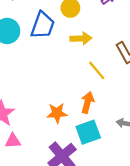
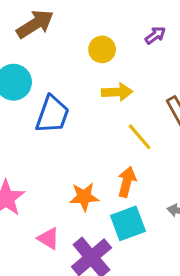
blue trapezoid: (43, 25) -> (52, 114), moved
pink triangle: (13, 141) -> (48, 238), moved, turned 35

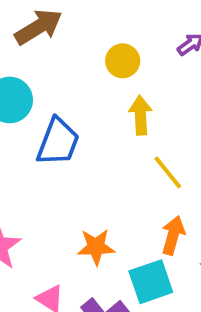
yellow arrow: (117, 92) -> (140, 115), turned -92
orange arrow: (127, 182) -> (173, 235), moved

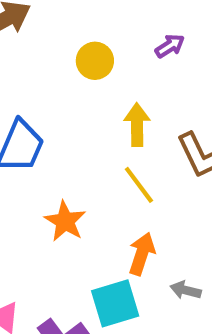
yellow arrow: (140, 115) -> (137, 125), moved
orange star: (96, 247) -> (65, 221), moved, turned 30

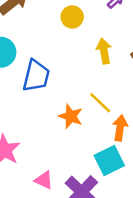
yellow line: (139, 185) -> (100, 103), moved

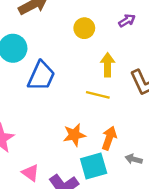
yellow line: (100, 103) -> (98, 95), moved, turned -40
orange star: (71, 116) -> (74, 135), moved, turned 30

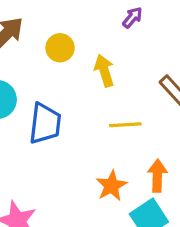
yellow circle: (84, 28) -> (60, 48), moved
yellow arrow: (108, 65) -> (104, 71), moved

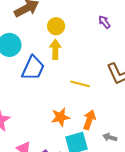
purple arrow: (132, 17) -> (104, 22), turned -96
yellow arrow: (104, 71) -> (55, 49), moved

